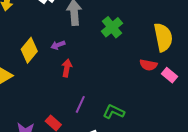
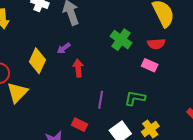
green cross: (112, 27) -> (121, 40), moved
pink rectangle: (170, 75) -> (150, 65), moved

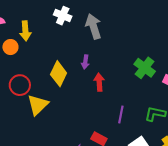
green cross: (121, 40) -> (145, 68), moved
purple arrow: (64, 48) -> (85, 62), turned -48

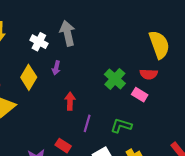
white cross: (63, 16) -> (39, 42), moved
red arrow: (99, 82) -> (70, 101), moved

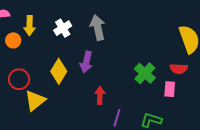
white cross: (39, 42) -> (63, 28), moved, turned 30
purple arrow: (56, 68) -> (86, 62), size x1.5
pink rectangle: (140, 95) -> (170, 89), turned 63

